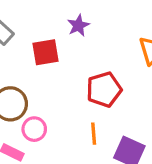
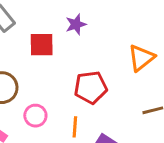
pink circle: (34, 129) -> (35, 116), moved

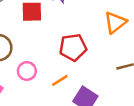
orange line: (75, 127) -> (60, 80), turned 54

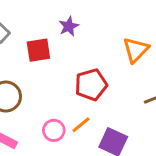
pink circle: (27, 71) -> (54, 130), moved

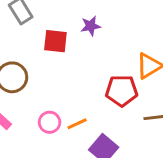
red pentagon: (91, 85) -> (122, 91), moved

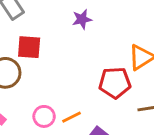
red square: (55, 41) -> (29, 47), moved

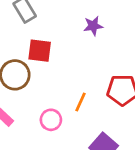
orange line: (72, 117) -> (81, 102), moved, turned -42

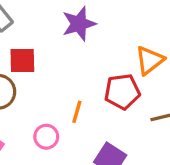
purple star: (93, 26) -> (79, 24), size x1.5

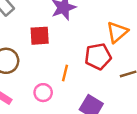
red square: (22, 60) -> (40, 36), moved

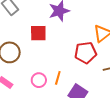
orange line: (65, 73) -> (58, 78), moved

